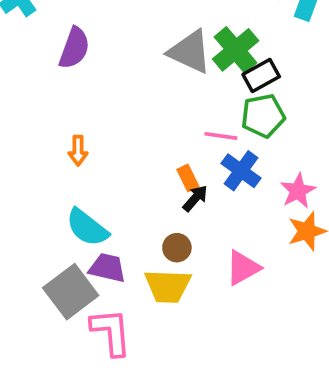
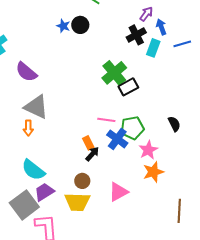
purple semicircle: (74, 48) -> (26, 72), turned 110
gray triangle: (190, 52) -> (36, 107), moved
green pentagon: (263, 116) -> (132, 128), moved
purple trapezoid: (107, 268) -> (44, 192), turned -45

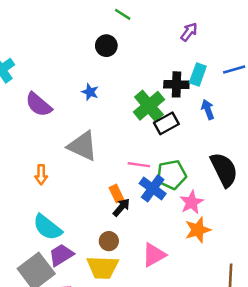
blue star: (63, 26) -> (90, 92), moved
blue arrow: (161, 27) -> (208, 110), moved
black cross: (136, 35) -> (176, 84), moved, turned 30
gray triangle: (36, 107) -> (83, 146), moved
black semicircle: (174, 124) -> (224, 170), size x1.8

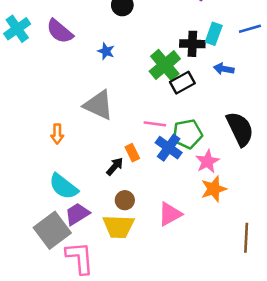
purple semicircle: (39, 105) -> (60, 31), moved
blue arrow: (208, 110) -> (224, 69), turned -60
black arrow: (121, 207) -> (115, 166), moved

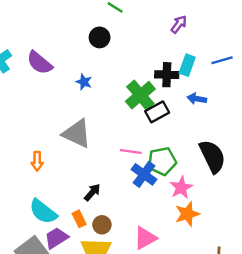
orange rectangle: (132, 153) -> (79, 219), moved

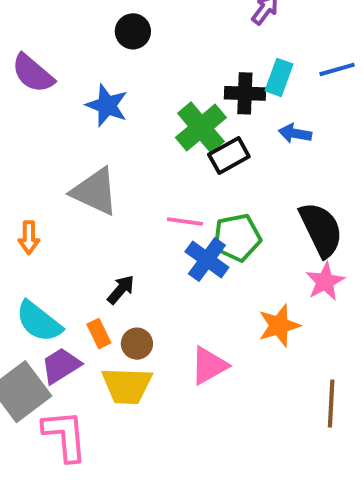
blue star: (84, 82) -> (107, 105), size x1.5
pink star: (181, 188) -> (325, 282), moved

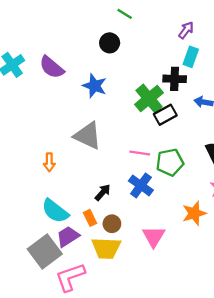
cyan rectangle: (279, 77) -> (191, 57), moved
blue cross: (207, 260) -> (141, 185), moved
pink triangle: (209, 366) -> (154, 236), turned -30
pink L-shape: (65, 436) -> (70, 277), turned -104

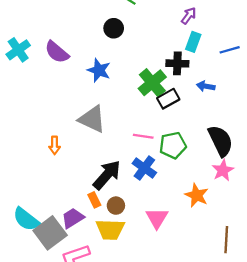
black arrow: (103, 192) -> (107, 175), size x1.8
cyan semicircle: (55, 211) -> (26, 219), moved
orange star: (194, 213) -> (197, 195), turned -30

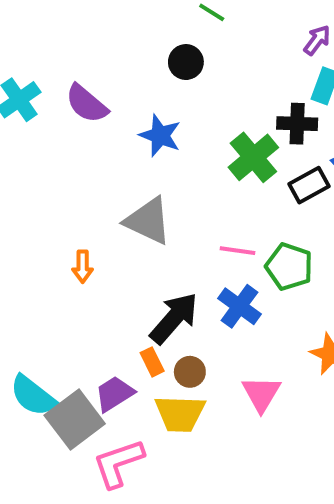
black rectangle: (168, 99) -> (309, 185), moved
green pentagon: (173, 145) -> (289, 267), turned 30

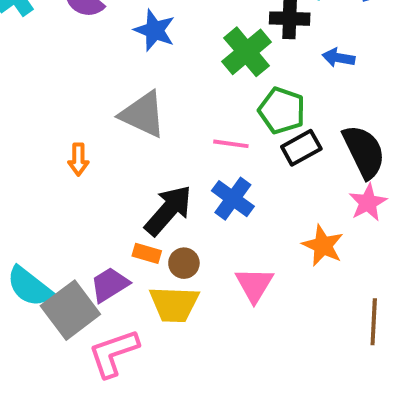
black rectangle: (309, 185) -> (301, 148), moved
green pentagon: (289, 267) -> (282, 111), moved
orange rectangle: (152, 362) -> (147, 253), turned -48

